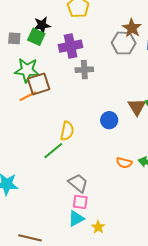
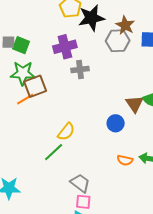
black star: (42, 25) -> (91, 18), moved, size x1.5
green square: (36, 37) -> (21, 45), moved
blue circle: (109, 120) -> (116, 123), moved
yellow semicircle: (67, 131) -> (66, 132), turned 30

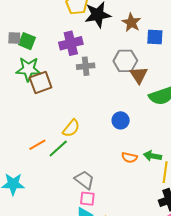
gray hexagon: (118, 41) -> (125, 61), moved
orange line: (25, 99) -> (37, 145), moved
brown triangle: (135, 104) -> (139, 75), moved

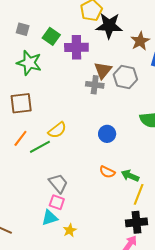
green square: (27, 41) -> (51, 36), moved
gray cross: (86, 66) -> (95, 85), moved
brown triangle: (139, 75) -> (103, 70), moved
brown square: (41, 82) -> (21, 103), moved
orange line: (37, 145) -> (20, 138), turned -36

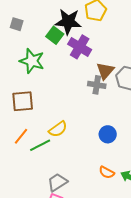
black star: (109, 26) -> (68, 22), moved
gray square: (23, 29) -> (17, 24), moved
purple cross: (76, 47) -> (80, 47), turned 30
gray trapezoid: (58, 183) -> (57, 182), turned -85

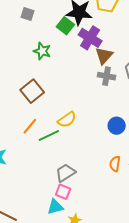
green star: (32, 61) -> (42, 51), size x0.7
brown triangle: (105, 71) -> (104, 56), moved
brown square: (23, 101) -> (32, 91), turned -35
orange semicircle: (107, 172) -> (115, 164), turned 70

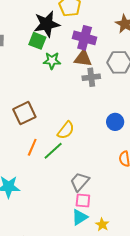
purple cross: (90, 38) -> (85, 38), moved
green star: (42, 51) -> (52, 61), moved
brown triangle: (104, 56) -> (83, 58), turned -48
brown square: (32, 91) -> (24, 113), turned 30

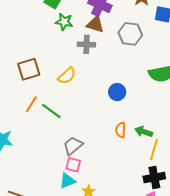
gray cross: (91, 77) -> (86, 44), moved
yellow semicircle: (66, 130) -> (67, 76), moved
green line: (53, 151) -> (51, 111), turned 70

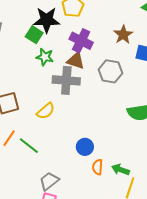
gray cross: (86, 44) -> (66, 80), size x1.5
blue circle: (117, 92) -> (85, 147), moved

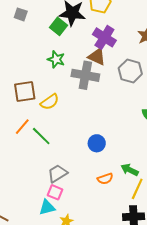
green star: (45, 57) -> (56, 59), moved
yellow semicircle: (46, 111) -> (50, 102), moved
orange semicircle: (97, 167) -> (105, 179), moved, turned -119

